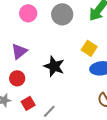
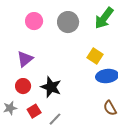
black star: (54, 66) -> (51, 87), moved

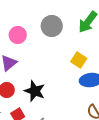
pink circle: (34, 21) -> (18, 35), moved

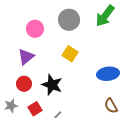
yellow square: (79, 60) -> (70, 54), moved

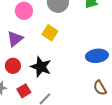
yellow square: (70, 54) -> (50, 33), moved

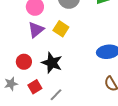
purple triangle: (15, 39) -> (36, 30), moved

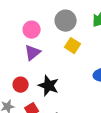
yellow square: (61, 29) -> (73, 46), moved

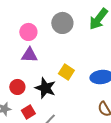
yellow square: (73, 46) -> (66, 72), moved
purple triangle: (33, 53) -> (29, 55), turned 42

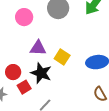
purple triangle: (29, 55) -> (38, 48), moved
red square: (28, 112) -> (24, 87), moved

